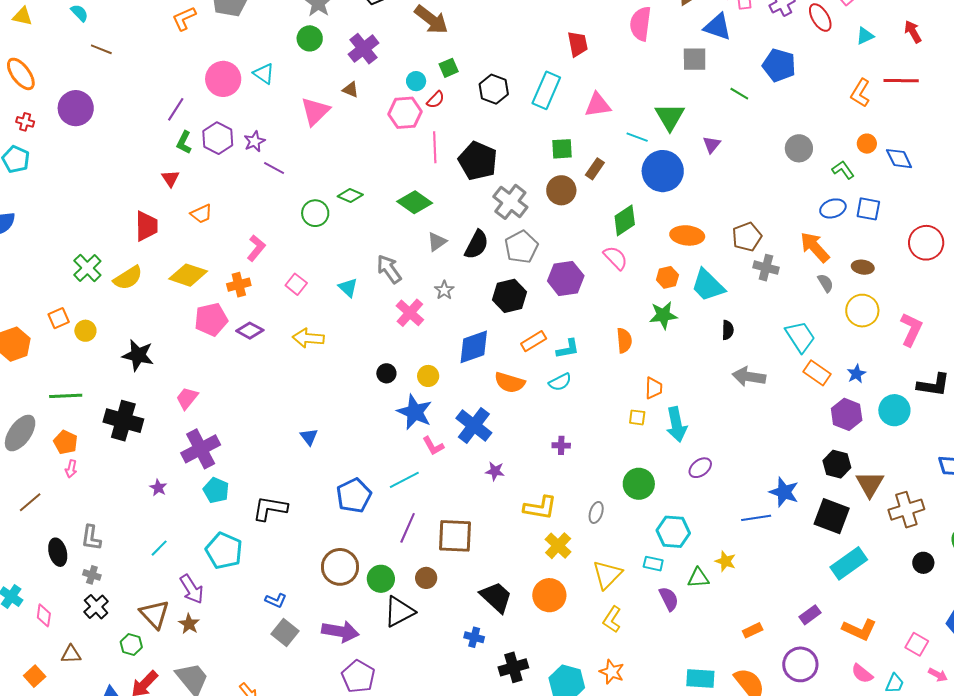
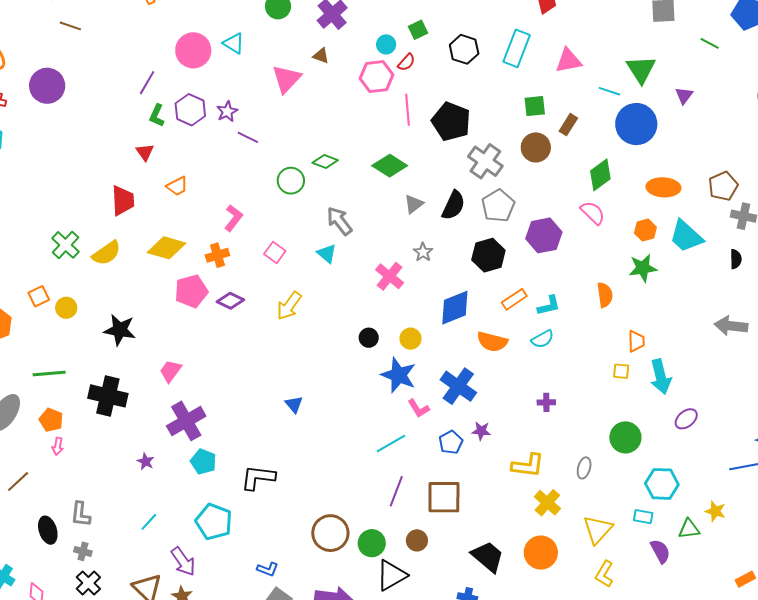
gray arrow: (389, 269) -> (339, 221), moved
black semicircle: (728, 330) -> (736, 259), moved
yellow arrow: (308, 338) -> (289, 306), turned -56
blue pentagon: (354, 496) -> (451, 442), moved, size x0.7

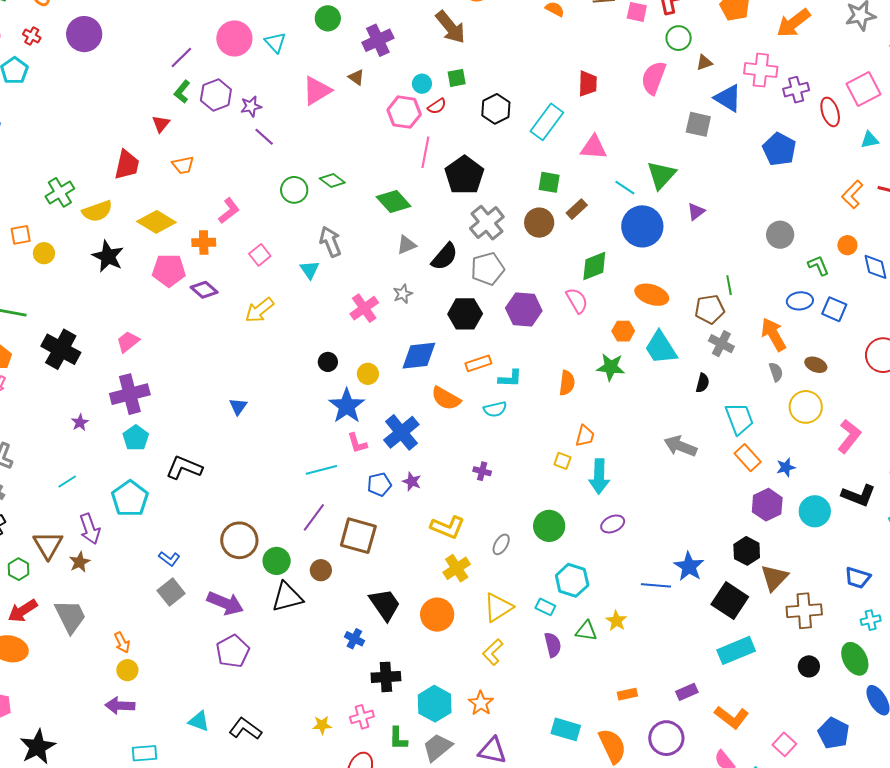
green line: (710, 43) -> (729, 285), moved, turned 36
black star: (120, 330) -> (108, 256), moved

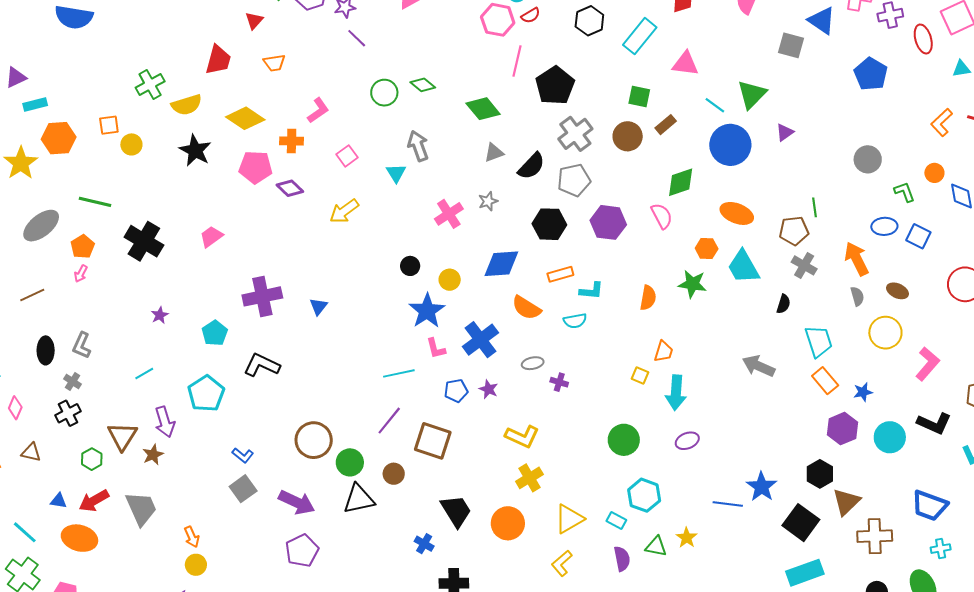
purple cross: (130, 394) -> (262, 296), moved
gray ellipse: (501, 544) -> (533, 363), moved, turned 45
blue trapezoid: (858, 578) -> (930, 506), size x1.4

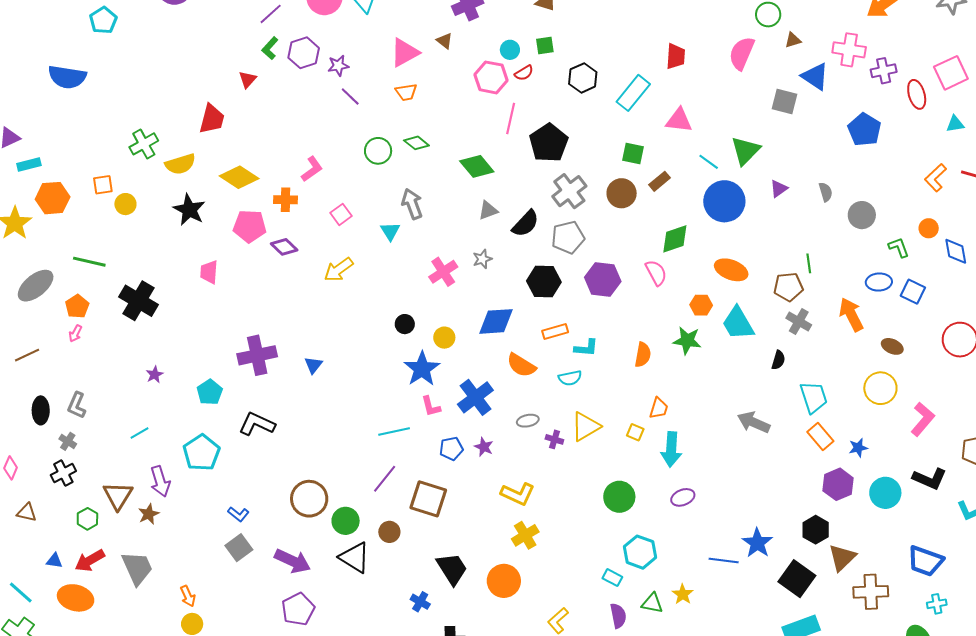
orange trapezoid: (274, 63) -> (406, 92), moved
pink trapezoid: (211, 237) -> (209, 272), moved, turned -50
gray semicircle: (857, 296) -> (826, 192), moved
black triangle: (359, 499) -> (355, 557), turned 44
yellow triangle: (569, 519) -> (586, 427), moved

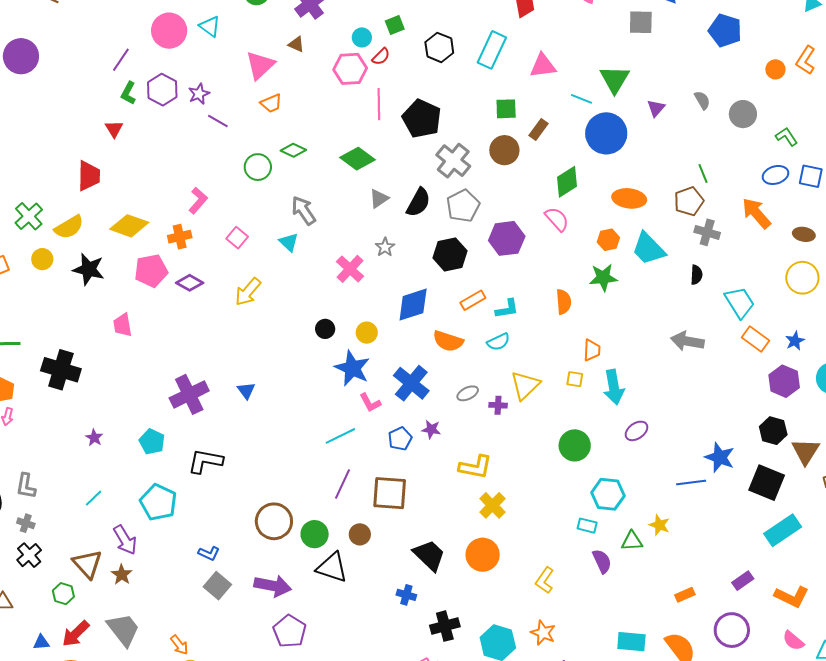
yellow circle: (125, 204) -> (42, 259), moved
orange circle: (929, 228) -> (775, 69), moved

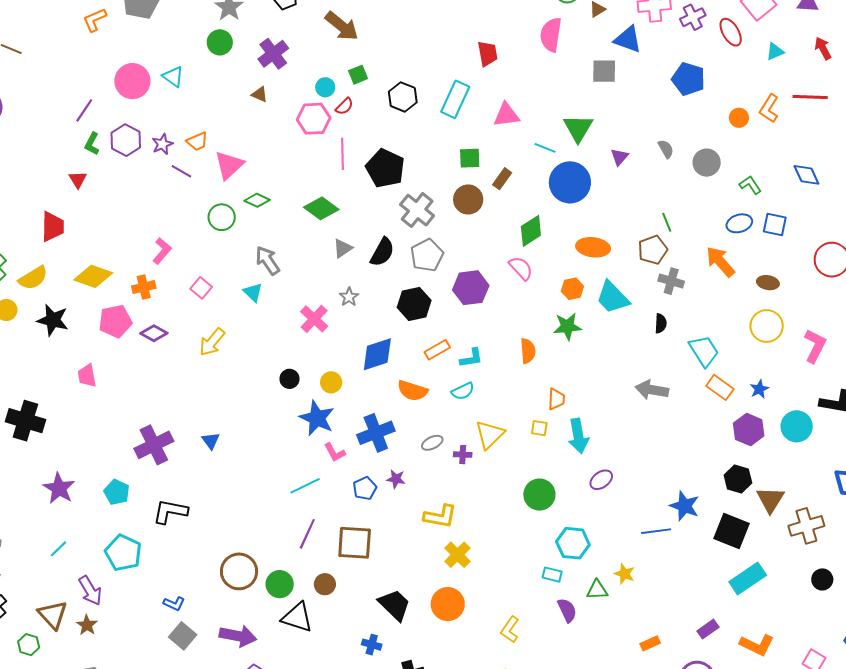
pink triangle: (260, 65) -> (229, 165), moved
orange trapezoid: (271, 103) -> (197, 141), moved
blue cross: (411, 383) -> (376, 433), turned 30
purple star: (94, 438) -> (59, 488), size x1.8

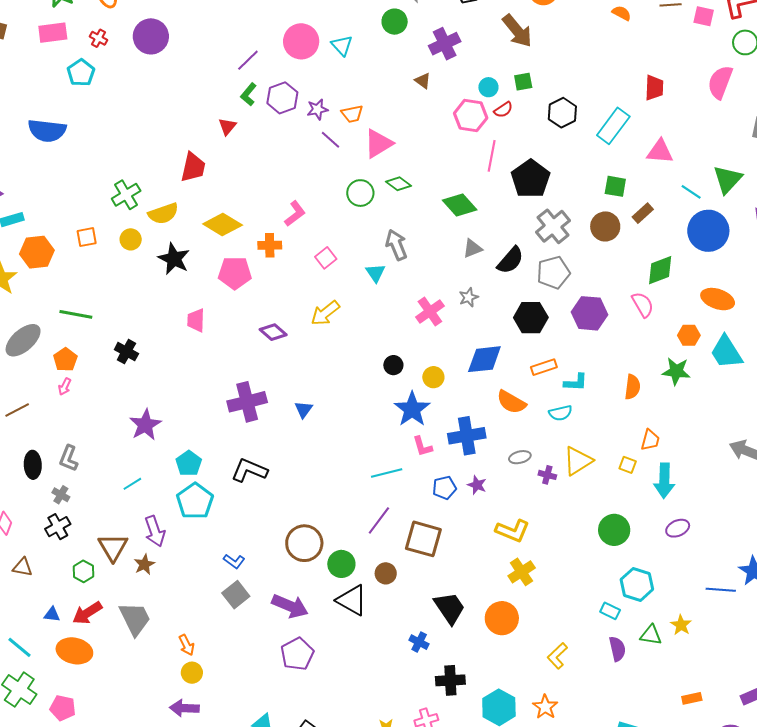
purple diamond: (154, 333) -> (273, 332), moved
black cross: (25, 421) -> (126, 352), size x0.6
cyan pentagon: (117, 492) -> (189, 463), moved

